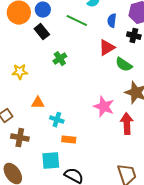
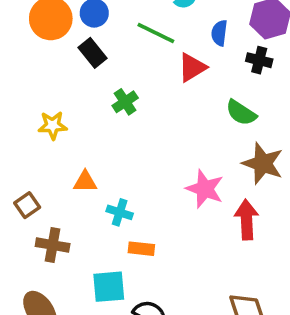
red triangle: (107, 48) -> (192, 67), moved

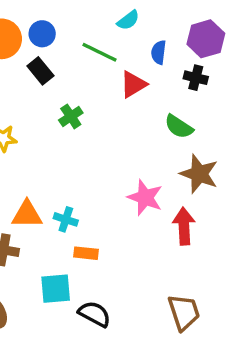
orange triangle: (85, 182) -> (27, 214), moved, size x1.4

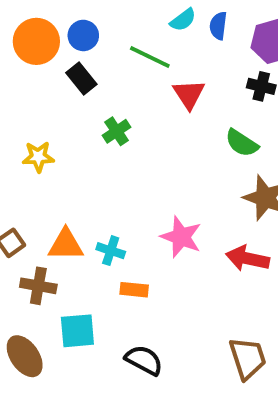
blue semicircle: (159, 52) -> (218, 26), moved
red triangle: (133, 84) -> (189, 94), turned -32
pink star: (145, 197) -> (181, 237), moved
red arrow: (184, 226) -> (248, 258), turned -75
cyan square: (56, 289) -> (77, 331), moved

